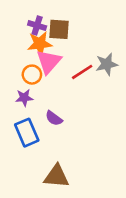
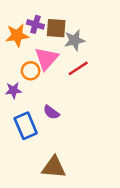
orange star: (40, 44) -> (17, 35), moved
gray star: (107, 64) -> (75, 40), moved
purple star: (24, 98) -> (13, 90), moved

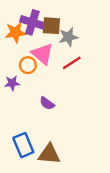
purple cross: (35, 24) -> (32, 22), size x1.5
pink triangle: (46, 59) -> (42, 54), turned -30
blue rectangle: (26, 126) -> (23, 145), moved

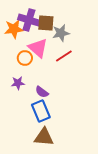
purple star: (12, 83) -> (18, 83), moved
blue rectangle: (23, 145) -> (41, 111), moved

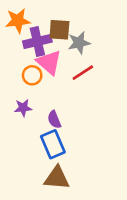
purple cross: (29, 20) -> (37, 41), moved, turned -30
orange star: (14, 29) -> (18, 21), moved
purple semicircle: (42, 92) -> (54, 120), turned 32

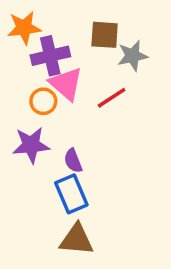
brown square: (59, 30) -> (105, 35), moved
gray star: (79, 43) -> (133, 56), moved
purple star: (23, 108) -> (31, 145), size x1.5

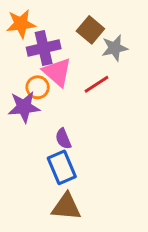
brown square: (105, 35) -> (90, 30), turned 36
purple star: (31, 145) -> (24, 107), moved

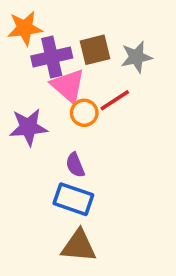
brown square: (90, 30) -> (95, 50), moved, turned 36
orange circle: (38, 87) -> (84, 113), moved
blue rectangle: (62, 167) -> (73, 199), turned -48

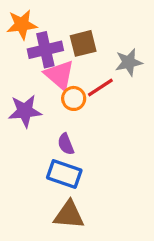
gray star: (136, 57) -> (129, 62), moved

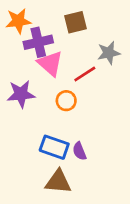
brown square: (83, 43) -> (75, 22), moved
orange circle: (74, 98) -> (66, 101), moved
purple semicircle: (66, 144) -> (79, 151), moved

